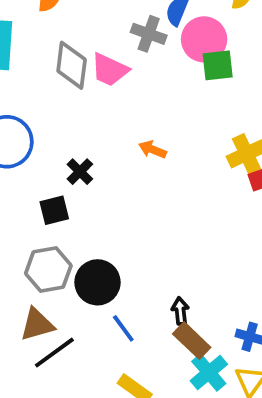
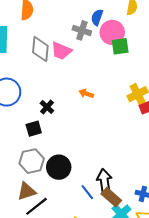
black arrow: (180, 311) -> (104, 181), size x1.6
blue line: (123, 328) -> (87, 192), moved

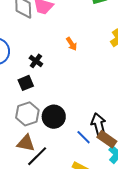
orange arrow: (86, 94) -> (72, 44), turned -136
brown triangle: (26, 191) -> (26, 143), turned 36

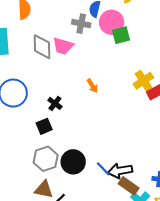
black arrow: (99, 125) -> (120, 171), turned -85
blue line: (84, 137) -> (103, 169), moved

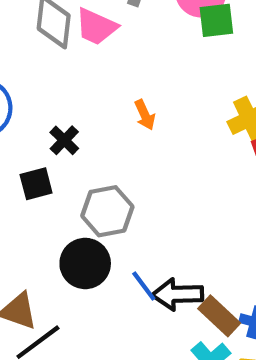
gray hexagon: (46, 159) -> (107, 211), moved
brown rectangle: (129, 186) -> (219, 316), moved

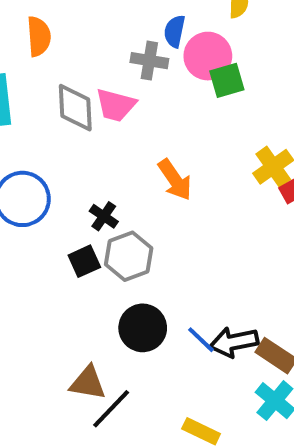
orange arrow: (145, 115) -> (175, 180), size x1.5
gray hexagon: (107, 211) -> (129, 256), moved

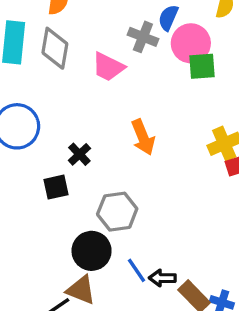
gray diamond: (75, 108) -> (55, 48), moved
gray hexagon: (129, 256) -> (117, 212), moved
black arrow: (234, 342) -> (162, 278), size x0.7
brown triangle: (88, 383) -> (81, 290), moved

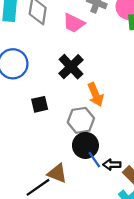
orange arrow: (143, 137) -> (96, 95), moved
black cross: (79, 154) -> (71, 67), moved, size x1.6
black circle: (92, 251) -> (85, 145), moved

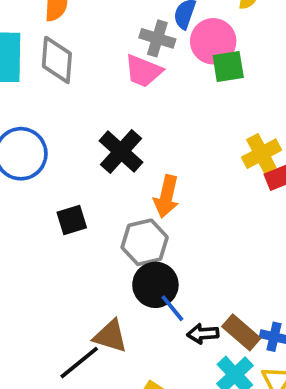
pink trapezoid: (74, 23) -> (143, 71), moved
orange arrow: (96, 95) -> (166, 196), turned 40
black arrow: (112, 165) -> (203, 334), moved

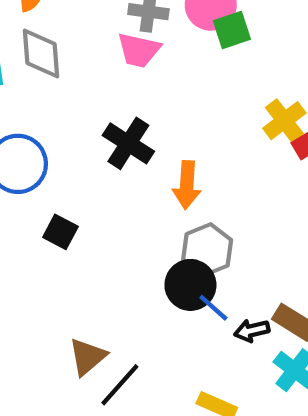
black square: (72, 220) -> (60, 232), moved, turned -36
gray hexagon: (145, 242) -> (207, 250), moved
brown triangle: (110, 336) -> (87, 357), moved, turned -48

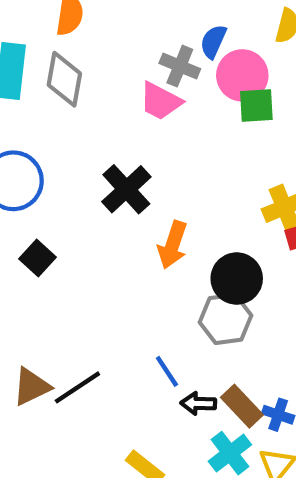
gray hexagon: (207, 250) -> (226, 319), moved
black circle: (190, 285) -> (237, 279), moved
black line: (120, 385) -> (77, 387), moved

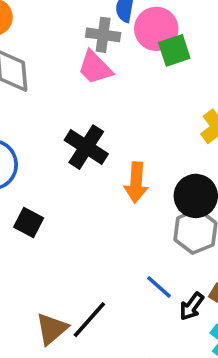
pink trapezoid: (160, 101) -> (95, 68), turned 33
black arrow: (198, 403) -> (192, 306), turned -40

